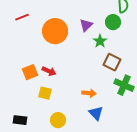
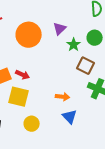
green circle: (113, 22) -> (95, 38), moved
yellow square: (45, 93) -> (19, 97), size x1.5

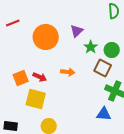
green circle: (95, 38) -> (112, 50), moved
orange arrow: (63, 97) -> (68, 72), moved
blue triangle: (70, 117) -> (104, 114), moved, turned -42

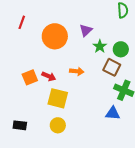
red line: (13, 23) -> (22, 22), turned -48
yellow square: (36, 99) -> (58, 98), moved

